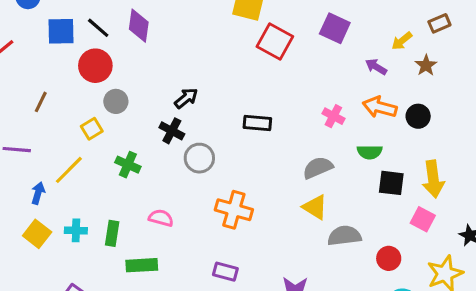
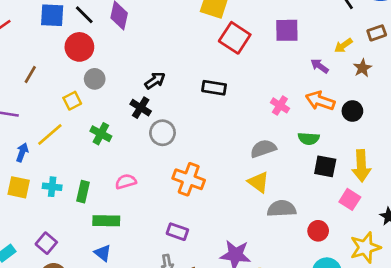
purple square: (335, 28) -> (287, 30), turned -30
black rectangle: (257, 123) -> (214, 88), moved
pink semicircle: (161, 218) -> (126, 182), turned -35
yellow square: (37, 234) -> (19, 187), turned -30

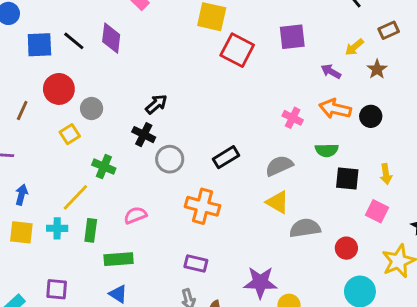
red circle: (79, 47) -> (59, 89), moved
black rectangle: (214, 88) -> (226, 157), moved, turned -35
yellow line: (50, 135) -> (75, 197), moved
yellow arrow: (361, 166) -> (386, 174), size x0.6
purple square: (46, 243) -> (57, 289), turned -30

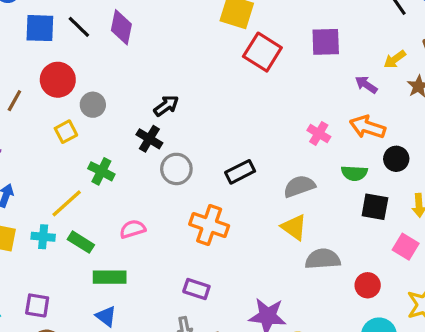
black circle: (371, 116) -> (396, 159), moved
green rectangle: (91, 230) -> (81, 242), turned -70

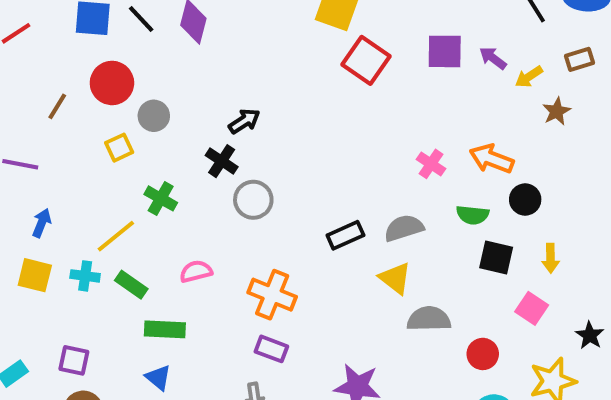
purple arrow: (366, 85) -> (493, 58), moved
black rectangle: (240, 172) -> (345, 235), moved
orange cross: (209, 225) -> (272, 295), moved

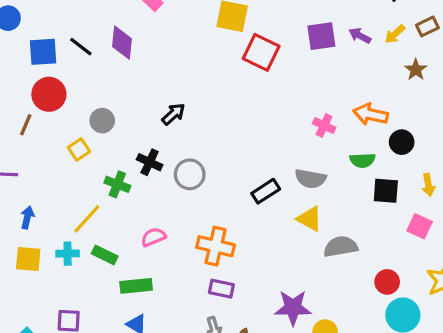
yellow arrow: (529, 77) -> (395, 34), moved
red circle: (112, 83) -> (49, 94), moved
black cross: (222, 161) -> (150, 162), moved
gray semicircle: (404, 228) -> (310, 179), turned -144
red circle: (483, 354) -> (387, 282), moved

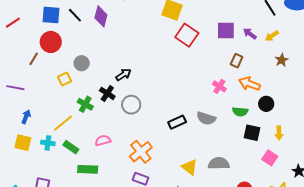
brown rectangle: (427, 26) -> (237, 61), moved, turned -48
black arrow: (173, 114) -> (123, 75), moved
yellow triangle: (310, 219) -> (190, 167), moved
orange cross: (216, 246) -> (141, 152), turned 30

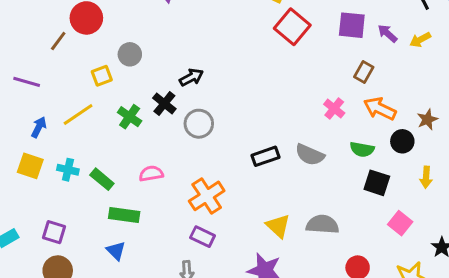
brown star: (282, 60) -> (427, 120), moved
yellow line: (63, 123) -> (78, 114), moved
yellow arrow: (279, 133) -> (426, 177), moved

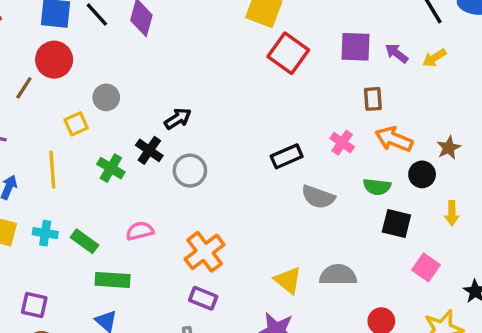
brown rectangle: (364, 72) -> (373, 99), turned -30
yellow line: (78, 114) -> (52, 170), turned -56
black rectangle: (265, 156) -> (287, 156), moved

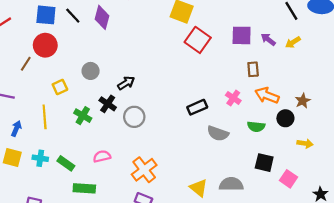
gray circle: (106, 97) -> (91, 71), moved
yellow arrow: (452, 213) -> (305, 143), turned -80
black square: (396, 223) -> (264, 163), moved

